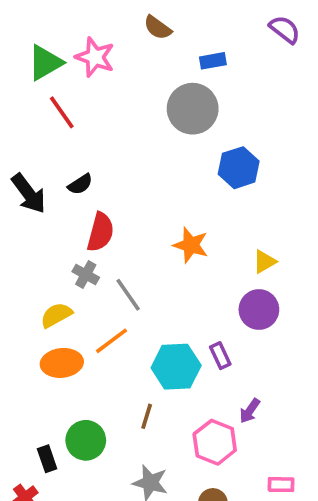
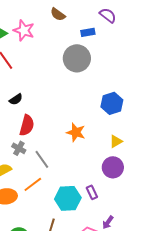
purple semicircle: (285, 29) -> (108, 15), moved
blue hexagon: (239, 168) -> (112, 103), moved

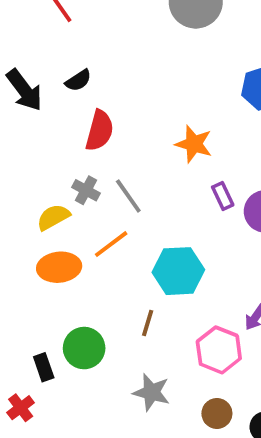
gray cross: (19, 148) -> (86, 190), moved
purple rectangle: (92, 192) -> (223, 196), moved

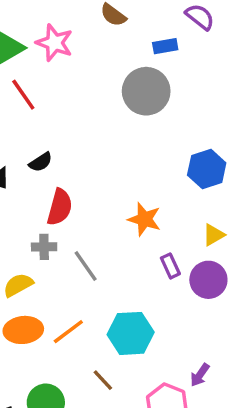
gray cross: (86, 190) -> (44, 247), moved, turned -30
orange line: (111, 244) -> (68, 332), moved
brown line: (148, 323) -> (103, 380), turned -60

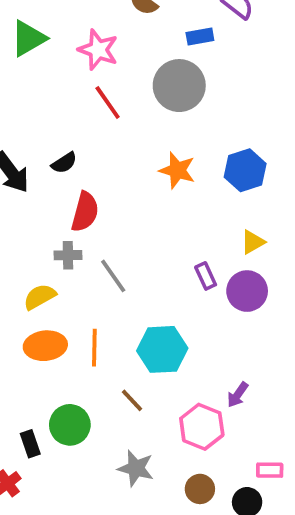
pink star: (54, 43) -> (98, 50), moved
red line: (23, 95) -> (108, 102), moved
orange star: (144, 219) -> (177, 170), moved
orange line: (68, 332) -> (94, 348), turned -52

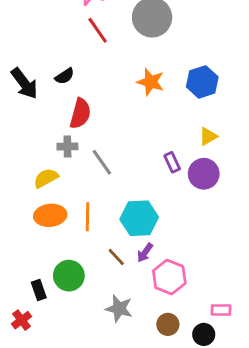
purple arrow: (238, 395) -> (145, 253), moved

